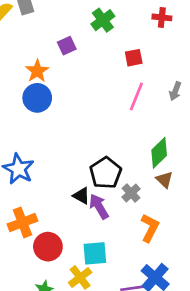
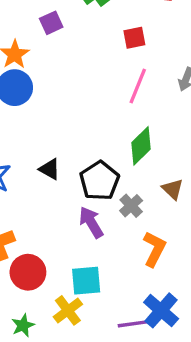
green diamond: (159, 153) -> (141, 146), moved
black triangle: (81, 196) -> (50, 169), moved

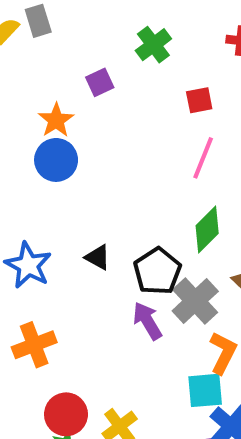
gray cross: (131, 206) -> (195, 301), size x1.6
red circle: (28, 272) -> (66, 414), moved
cyan square: (86, 281) -> (205, 390), moved

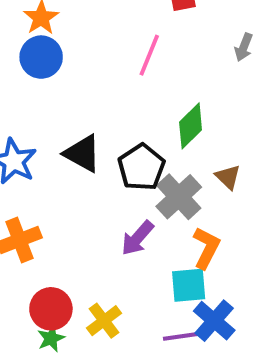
pink line: (203, 158) -> (149, 55), moved
black triangle: (98, 257) -> (82, 153), size x1.5
purple arrow: (147, 321) -> (137, 238), moved, turned -108

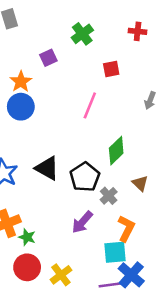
gray cross: (179, 197) -> (109, 196), size x0.6
green star: (51, 338) -> (27, 237), moved, turned -30

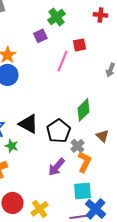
purple square: (48, 58) -> (40, 36), moved
pink line: (90, 105) -> (62, 61), moved
orange L-shape: (126, 228) -> (84, 162), moved
green star: (27, 237) -> (11, 146), moved

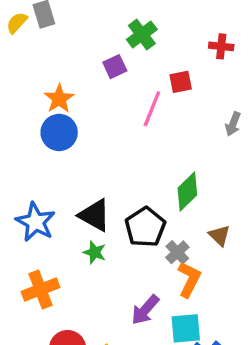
red cross: (100, 15) -> (221, 46), moved
green star: (11, 146) -> (95, 252), moved
purple arrow: (56, 167) -> (145, 310), moved

